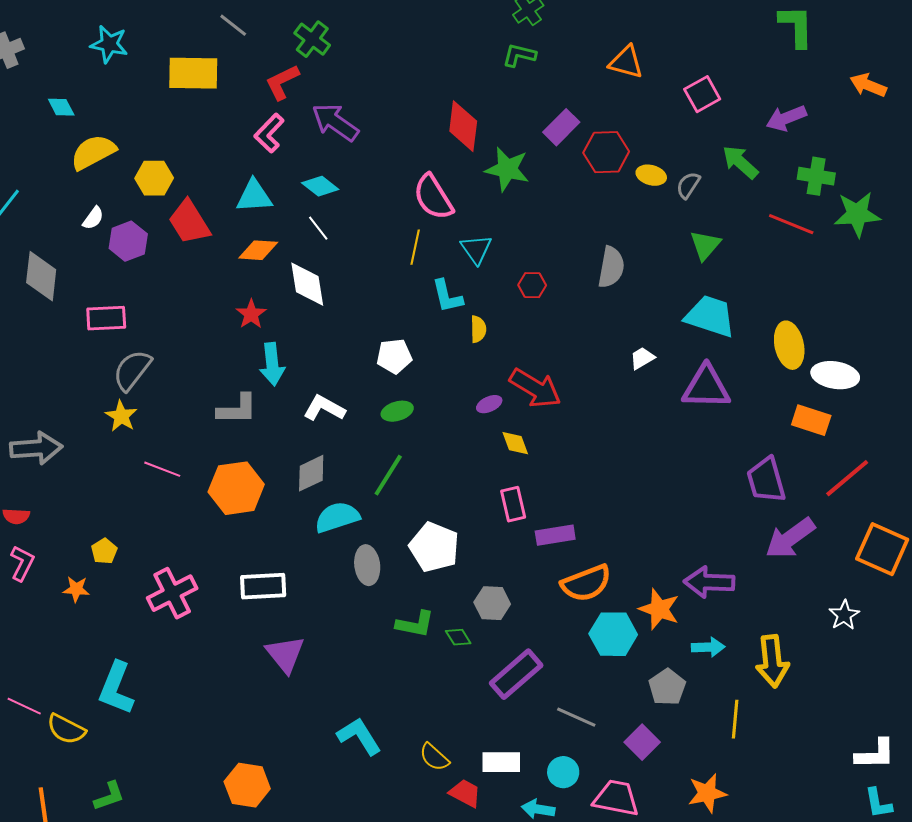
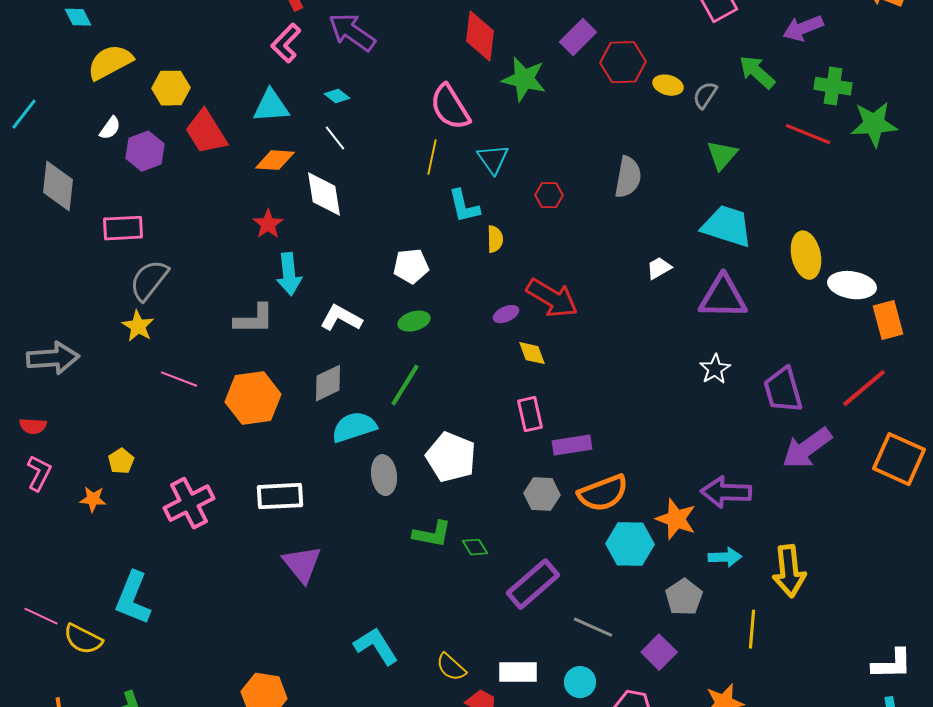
cyan diamond: (320, 186) -> (337, 96), size x0.7
orange rectangle: (811, 420) -> (888, 320), moved, turned 57
gray hexagon: (492, 603) -> (542, 494), moved
white star: (844, 615) -> (715, 369), moved

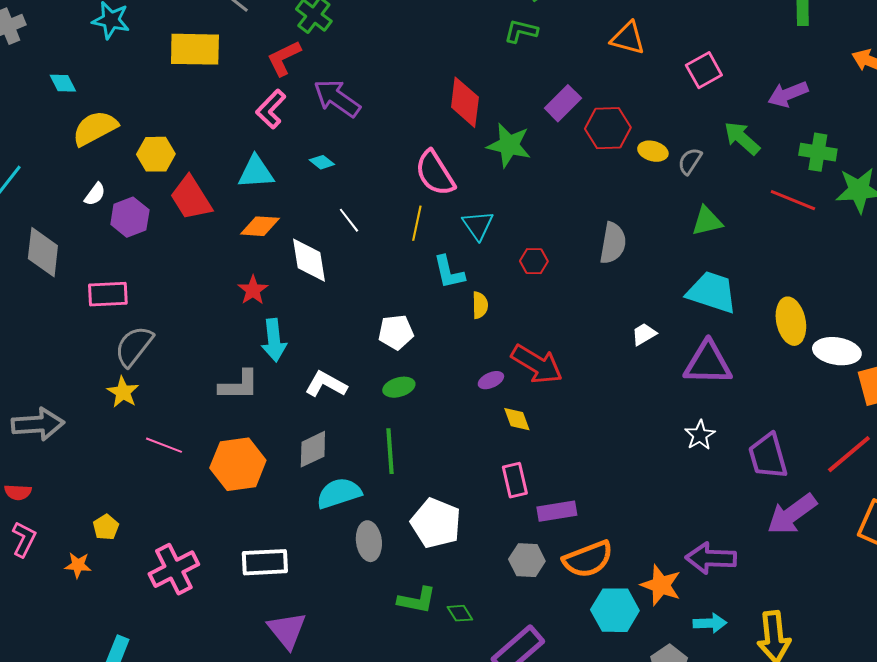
white line: (335, 138) -> (349, 220), moved
green triangle: (722, 155) -> (707, 221), turned 36
green line: (405, 385) -> (390, 451), turned -36

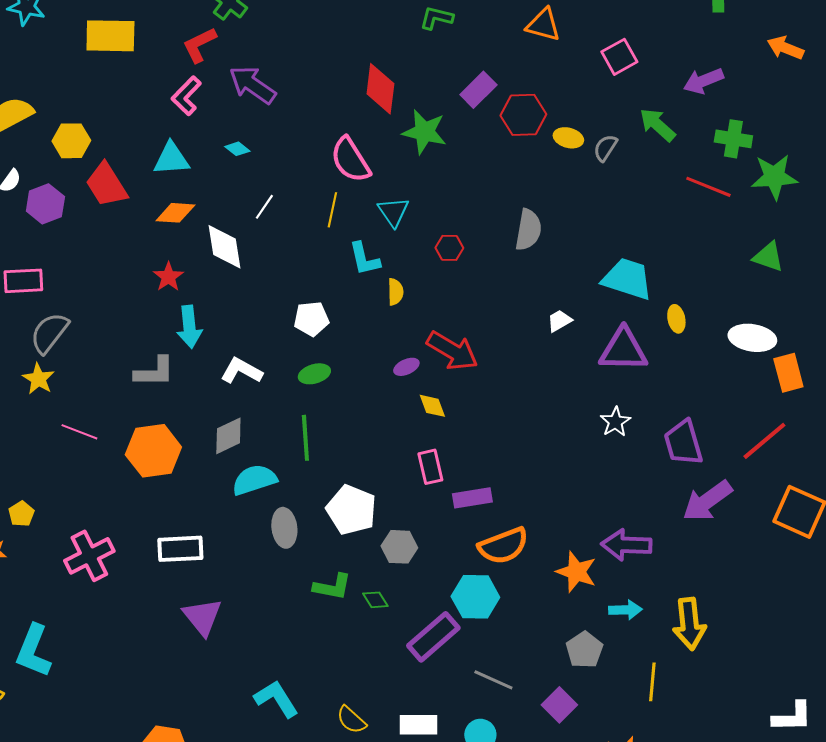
white line: (349, 220) -> (264, 207), turned 72
green triangle: (707, 221) -> (768, 257), moved, turned 32
yellow ellipse: (791, 321) -> (676, 319), moved, size x0.6
gray hexagon: (527, 560) -> (399, 547), moved
cyan hexagon: (615, 610) -> (475, 597), moved

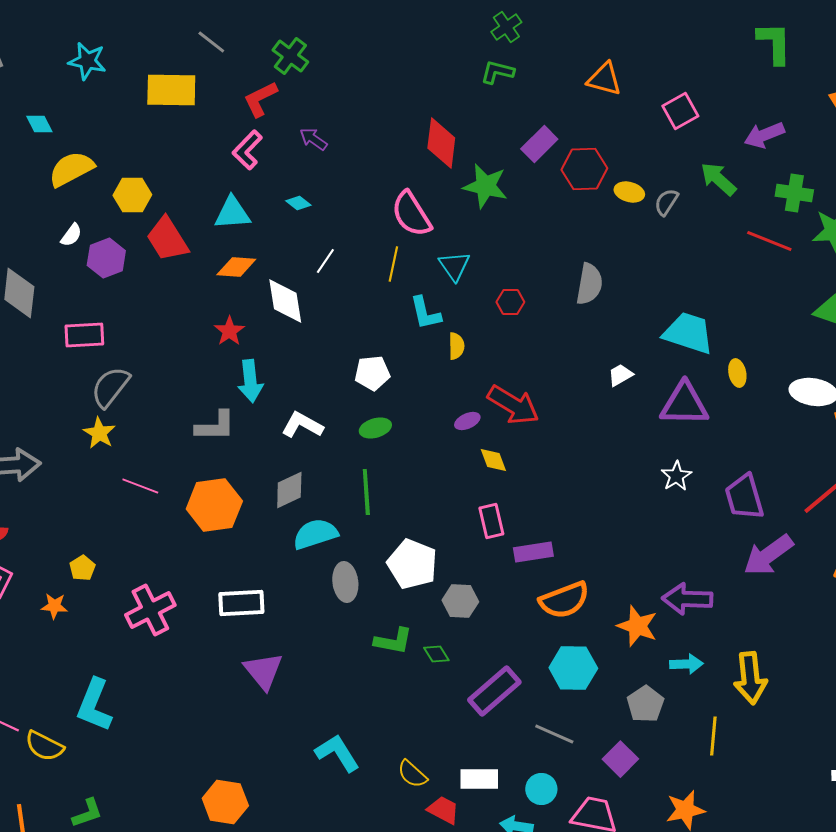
purple arrow: (252, 85) -> (313, 139), size x0.6
cyan hexagon: (475, 597) -> (573, 668), moved

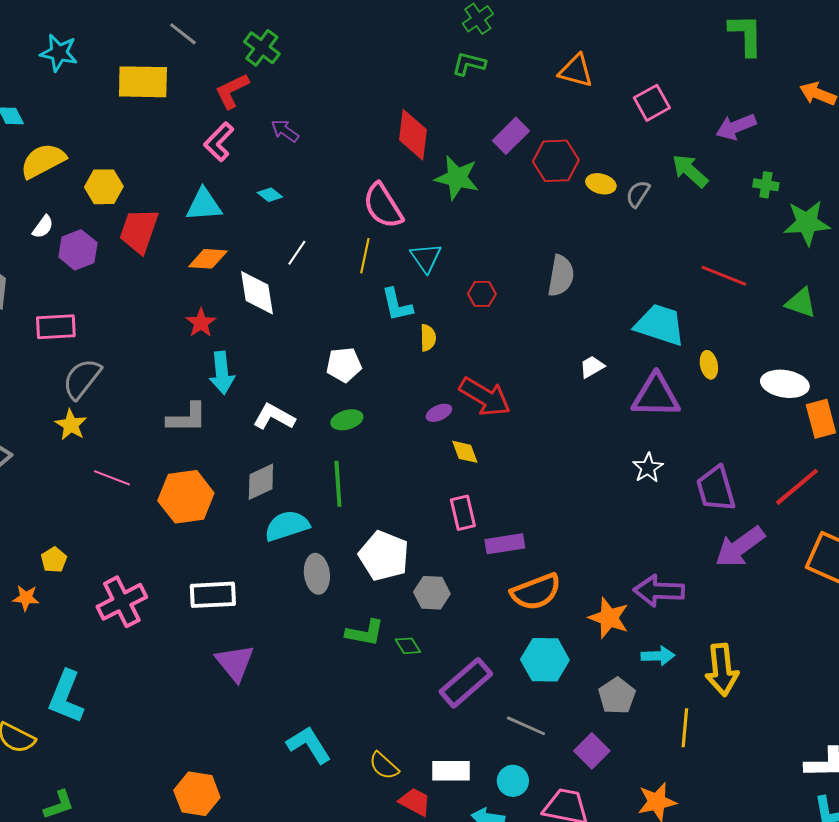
green cross: (794, 193) -> (766, 185), size x0.7
red trapezoid: (167, 239) -> (139, 231), turned 51
red line: (769, 241) -> (724, 276), moved

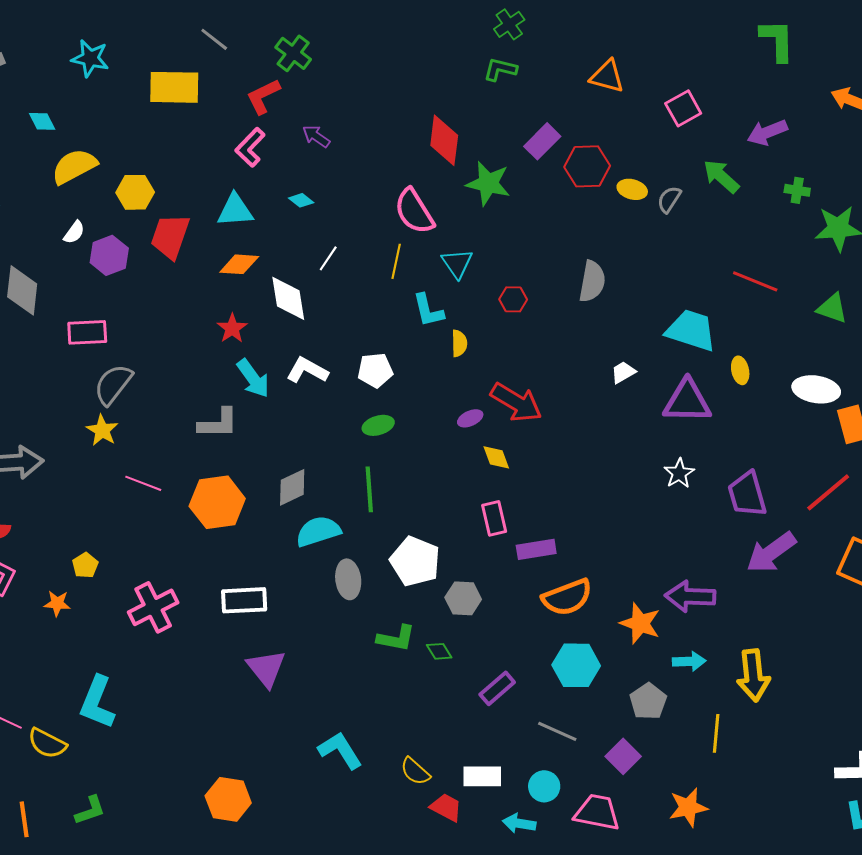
cyan arrow: (222, 373) -> (253, 378), turned -30
white L-shape: (274, 417) -> (307, 370), moved
purple rectangle: (466, 683) -> (497, 688), size x0.7

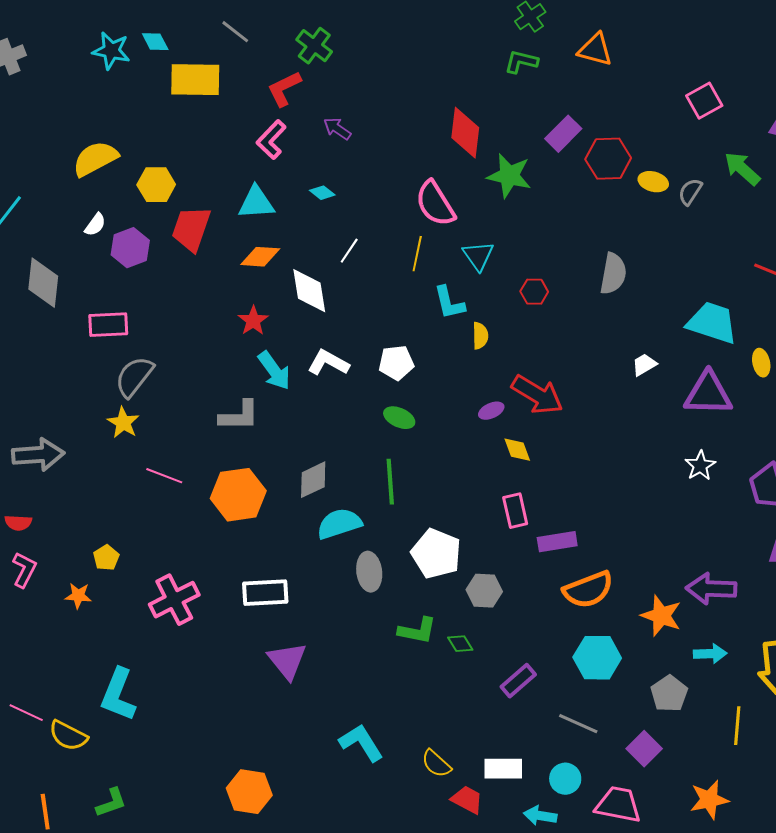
orange triangle: (607, 76) -> (595, 50), moved
cyan diamond: (42, 121) -> (155, 42), moved
green ellipse: (378, 425) -> (399, 418), turned 40

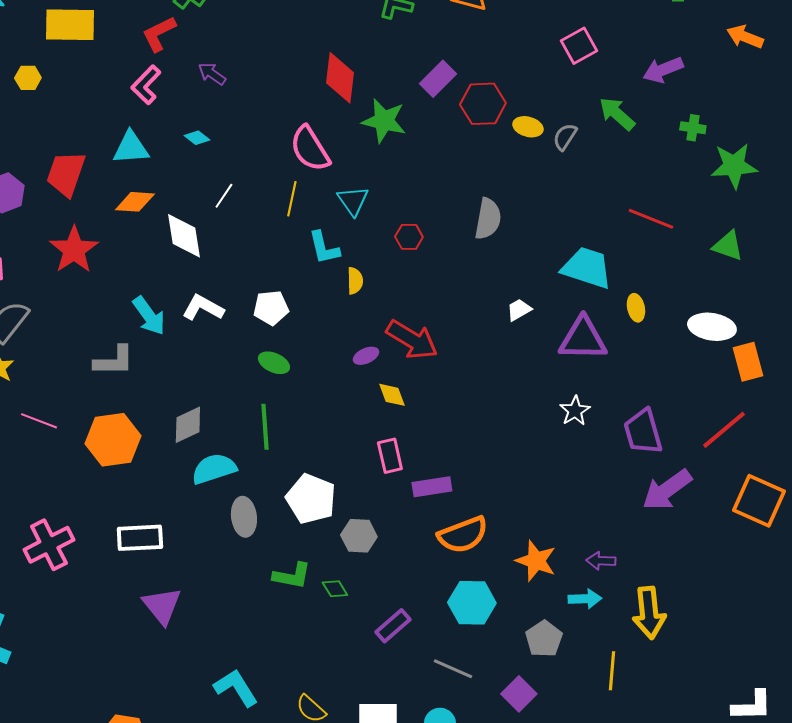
yellow hexagon: (156, 185) -> (28, 78), moved, size x0.7
red star: (253, 321) -> (74, 250), moved, size x1.6
purple arrow: (711, 589) -> (601, 561), moved, size x0.6

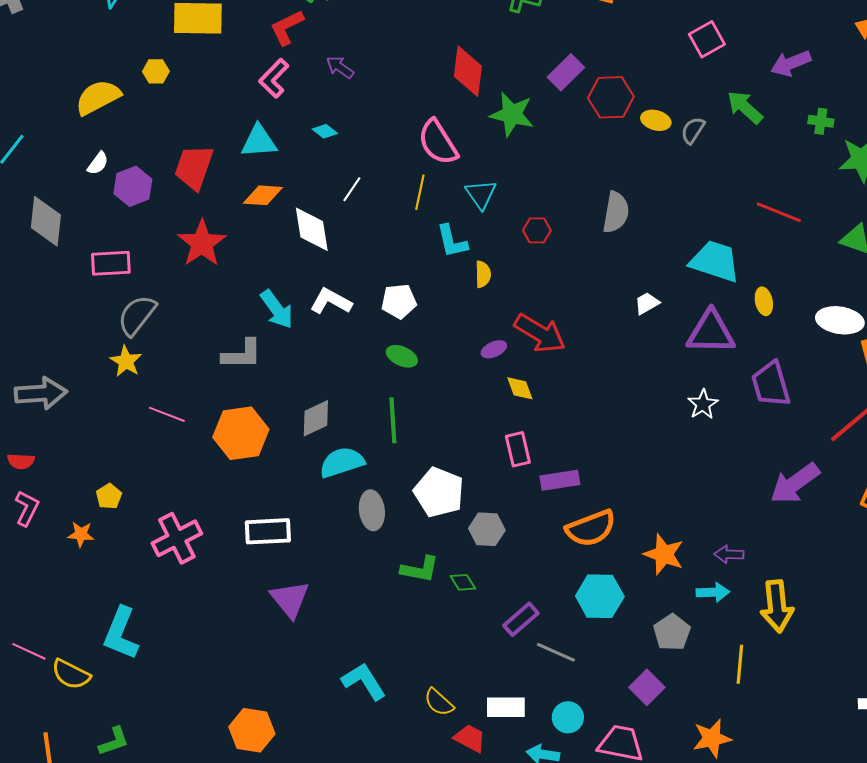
purple trapezoid: (643, 432) -> (771, 384), moved
gray line: (453, 669) -> (556, 652), moved

